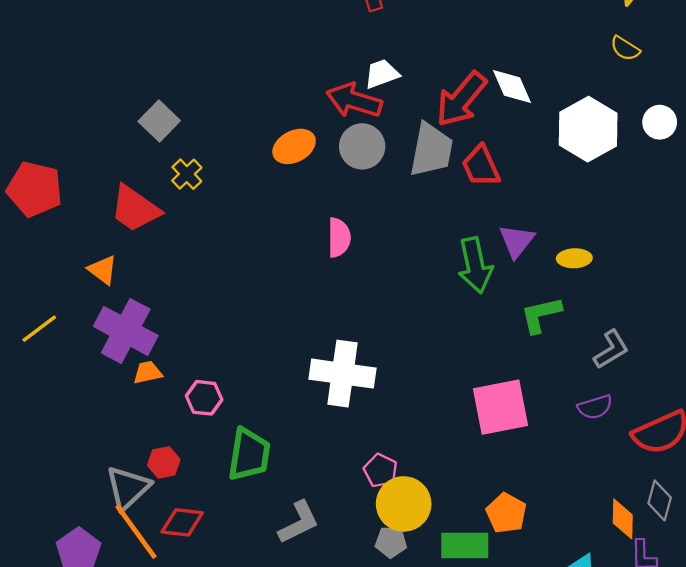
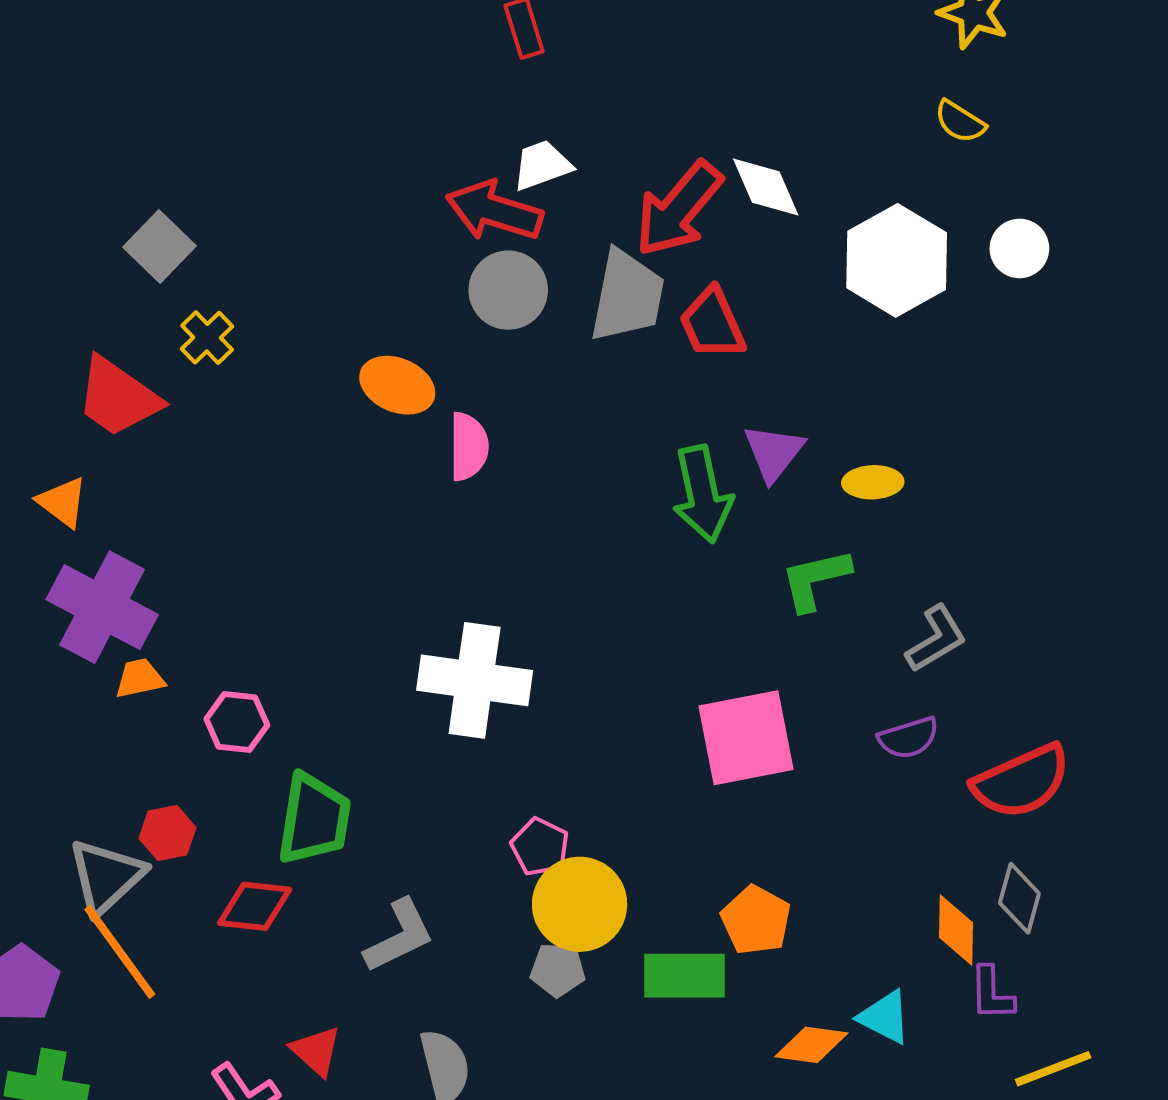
orange ellipse: (294, 146) -> (397, 385), moved, turned 51
red diamond: (182, 522) -> (255, 906), moved

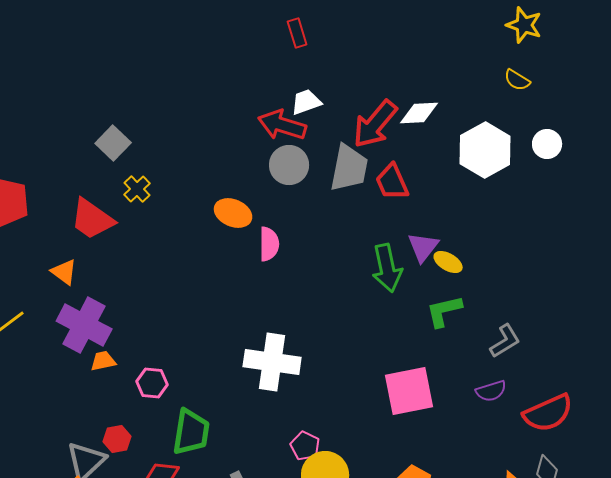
white diamond: (766, 187) -> (419, 113), turned -69
yellow ellipse: (873, 482) -> (448, 262), moved, turned 32

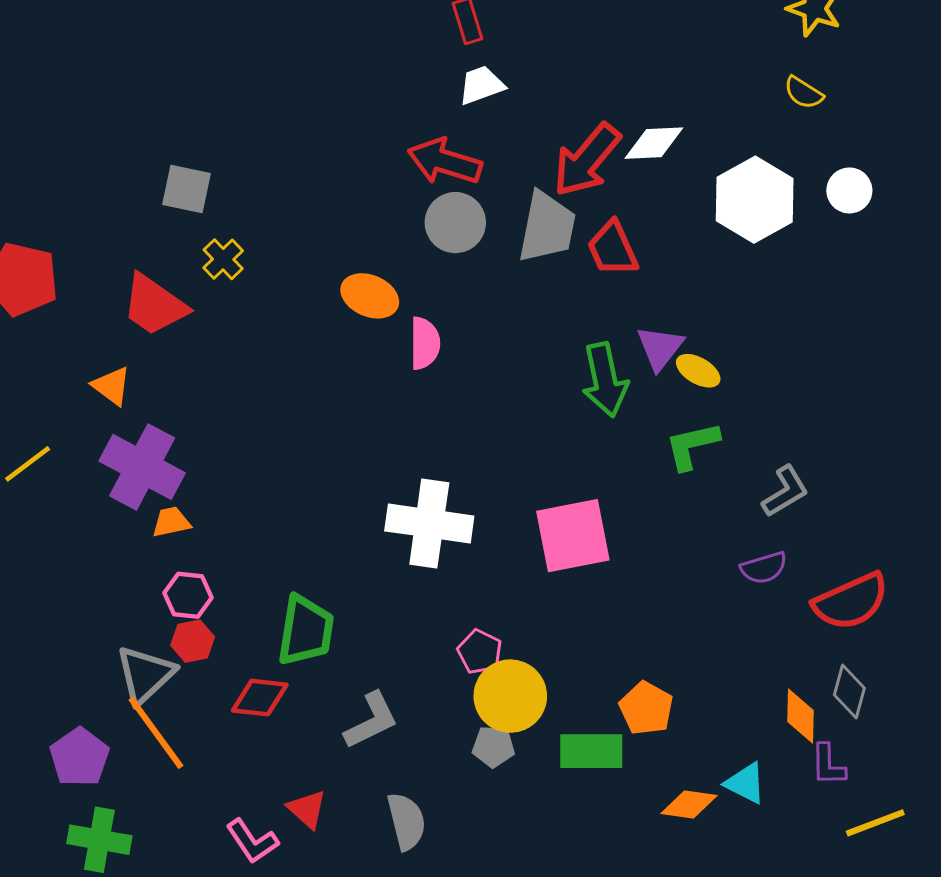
white trapezoid: (306, 102) -> (481, 85), moved
gray square: (113, 143) -> (186, 189), turned -32
pink hexagon: (152, 383) -> (188, 595), moved
pink square: (409, 391) -> (573, 536), moved

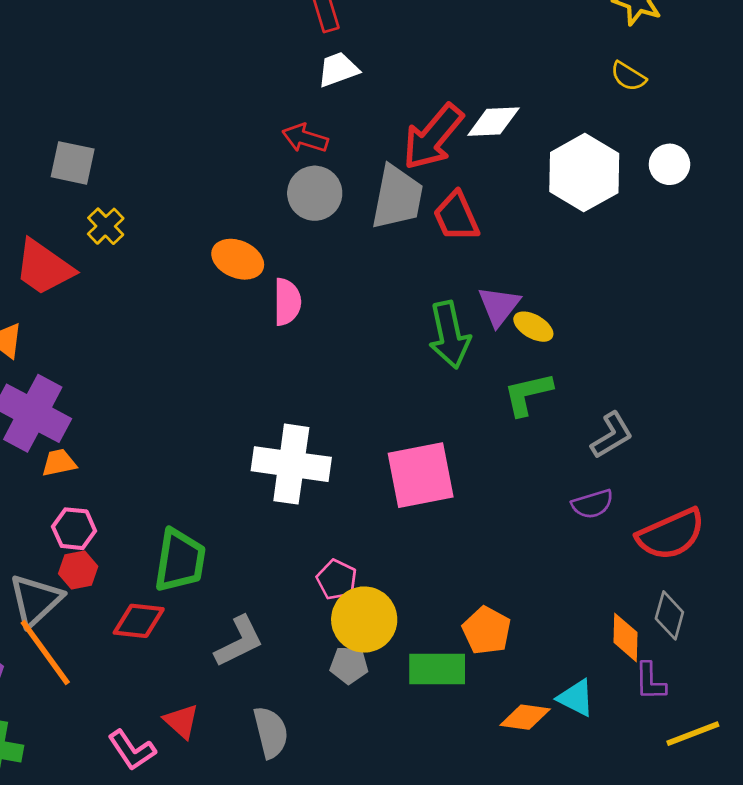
red arrow: (445, 161) -> (305, 138), size x0.7

